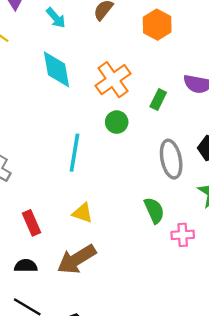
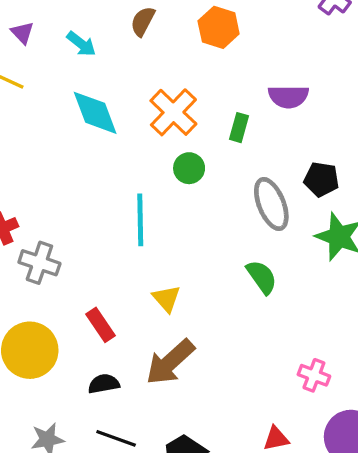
yellow triangle: (83, 213) -> (166, 299), turned 40
pink cross: (183, 235) -> (314, 375), moved, turned 35

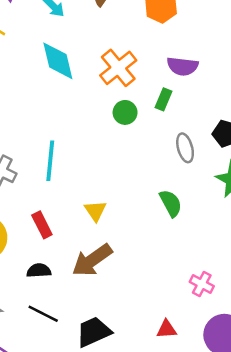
purple semicircle: (288, 97) -> (183, 66), moved
green rectangle: (239, 128) -> (164, 99), moved
gray ellipse: (271, 204) -> (185, 148), size x0.7
cyan line: (140, 220) -> (50, 161), moved

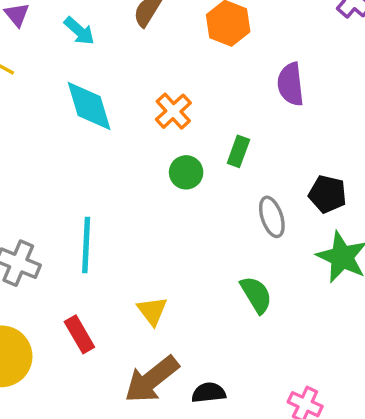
purple semicircle: (183, 66) -> (291, 84), moved, turned 80
orange cross: (118, 68) -> (173, 111), size x0.7
black semicircle: (39, 271) -> (209, 393), moved

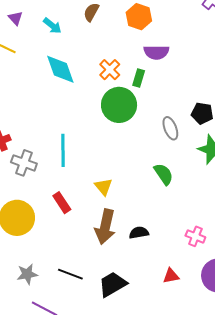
purple semicircle: (291, 84) -> (156, 52), moved, turned -80
green rectangle: (238, 151) -> (139, 78), moved
green circle: (186, 172) -> (119, 105), size x1.8
brown arrow: (152, 379) -> (105, 227), turned -36

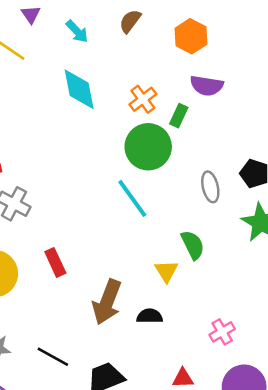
cyan line: (63, 150) -> (132, 198), moved, turned -44
yellow triangle: (103, 187) -> (166, 271), moved
pink cross: (195, 236) -> (222, 332), turned 30

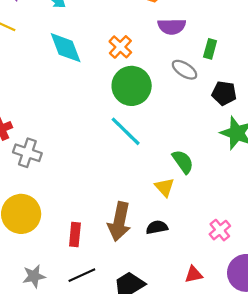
green rectangle: (179, 116) -> (210, 49), moved
gray ellipse: (210, 187) -> (185, 70), moved, turned -35
red rectangle: (55, 262) -> (75, 235), moved, turned 40
black line: (53, 357) -> (82, 275), turned -44

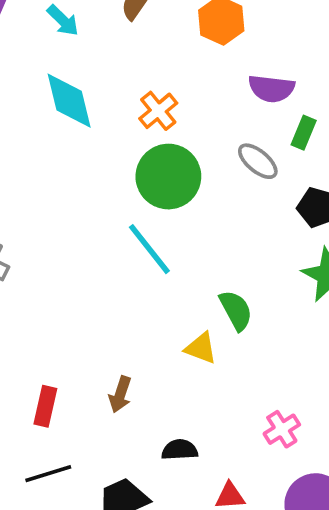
purple semicircle: (172, 26) -> (271, 89), moved
yellow triangle: (165, 187) -> (201, 348), turned -35
brown arrow: (119, 222) -> (120, 394), size x0.6
black semicircle: (157, 227) -> (180, 450), moved

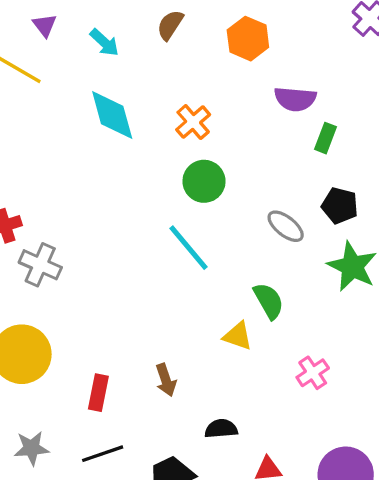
gray ellipse: (258, 161) -> (286, 226), moved
green circle: (168, 177) -> (204, 181), size x0.7
brown arrow: (120, 394) -> (166, 380), turned -36
pink cross: (282, 429) -> (313, 373), moved

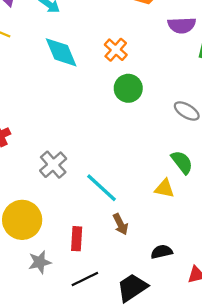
cyan line: (189, 248) -> (102, 188), moved
gray cross: (40, 265) -> (53, 165), moved, turned 32
gray star: (32, 448) -> (40, 262), moved

